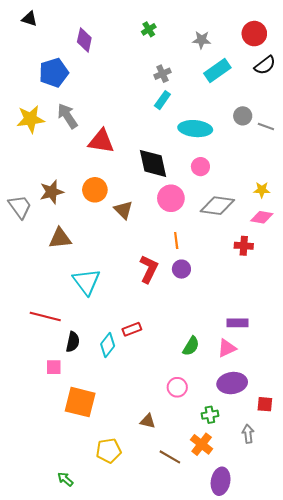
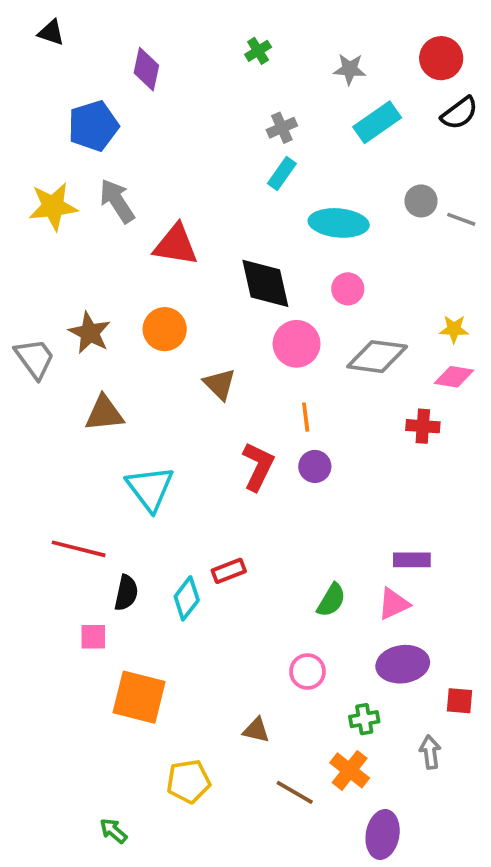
brown star: (52, 192) -> (90, 333), turned -30
brown triangle: (123, 210) -> (220, 384), moved

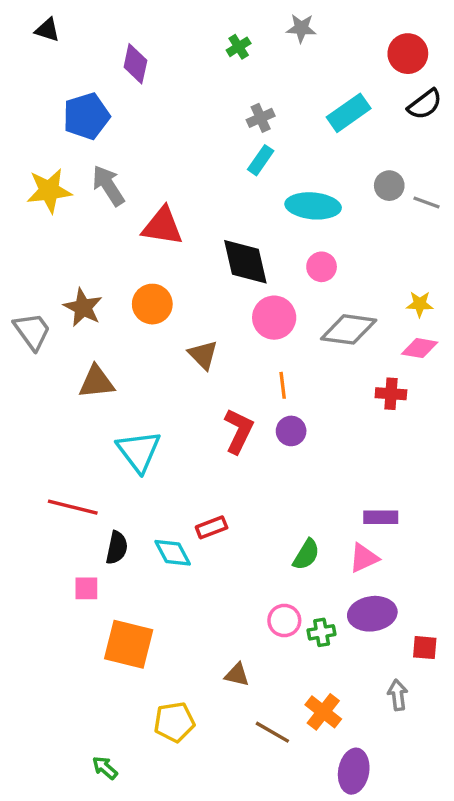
gray star: (350, 69) -> (301, 28), moved
cyan diamond: (187, 598) -> (173, 553), turned -66
green cross: (364, 719) -> (322, 632), moved

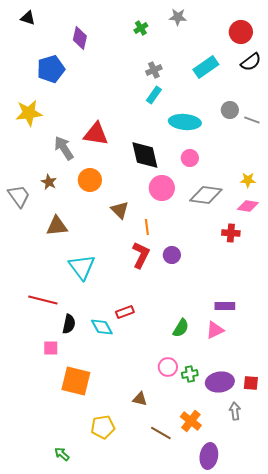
gray arrow: (108, 186) -> (64, 148), moved
brown star: (83, 307) -> (49, 182), size x0.7
orange line: (283, 385) -> (147, 227), moved
purple ellipse: (372, 614) -> (220, 382), moved

